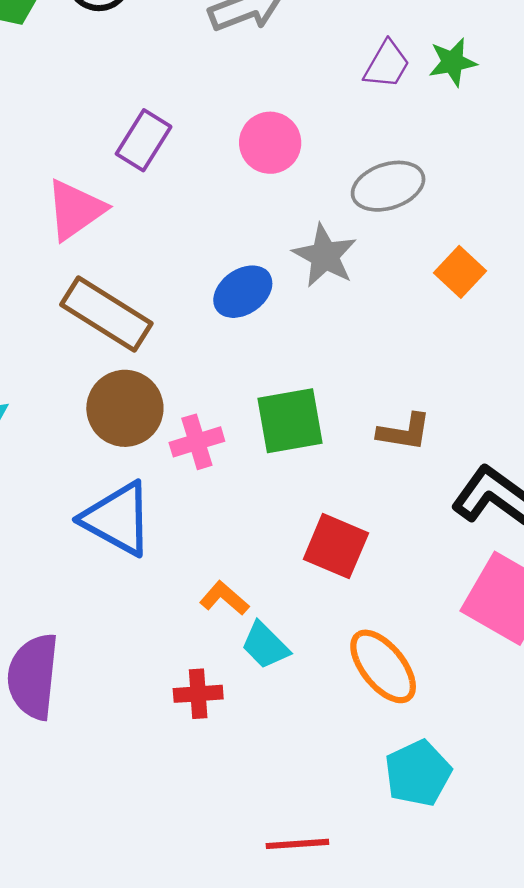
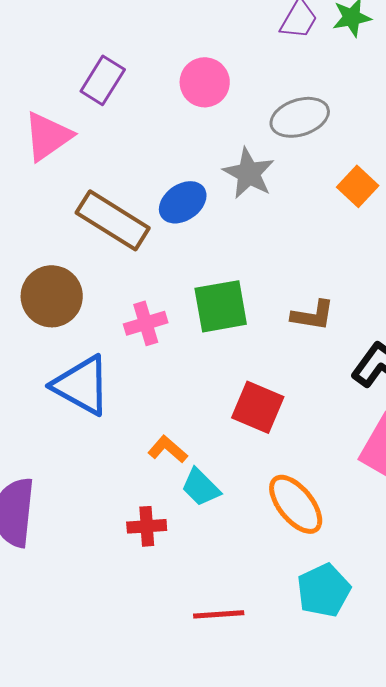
brown rectangle: (106, 314) -> (113, 220), moved
brown circle: (125, 408) -> (52, 296), moved
red line: (297, 844) -> (219, 614), moved

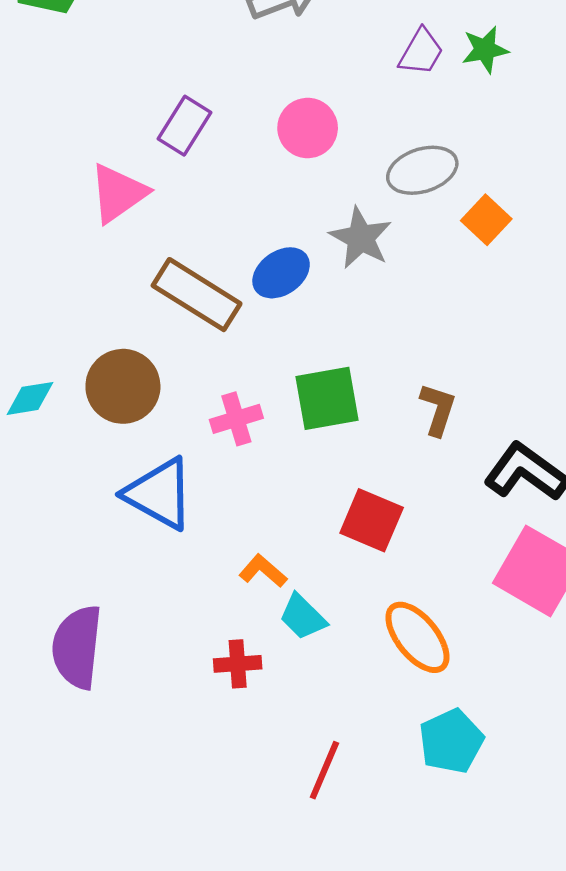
orange square: (358, 186) -> (486, 220), moved
brown L-shape: (313, 315) -> (438, 409), turned -81
red line: (219, 614) -> (324, 770), turned -63

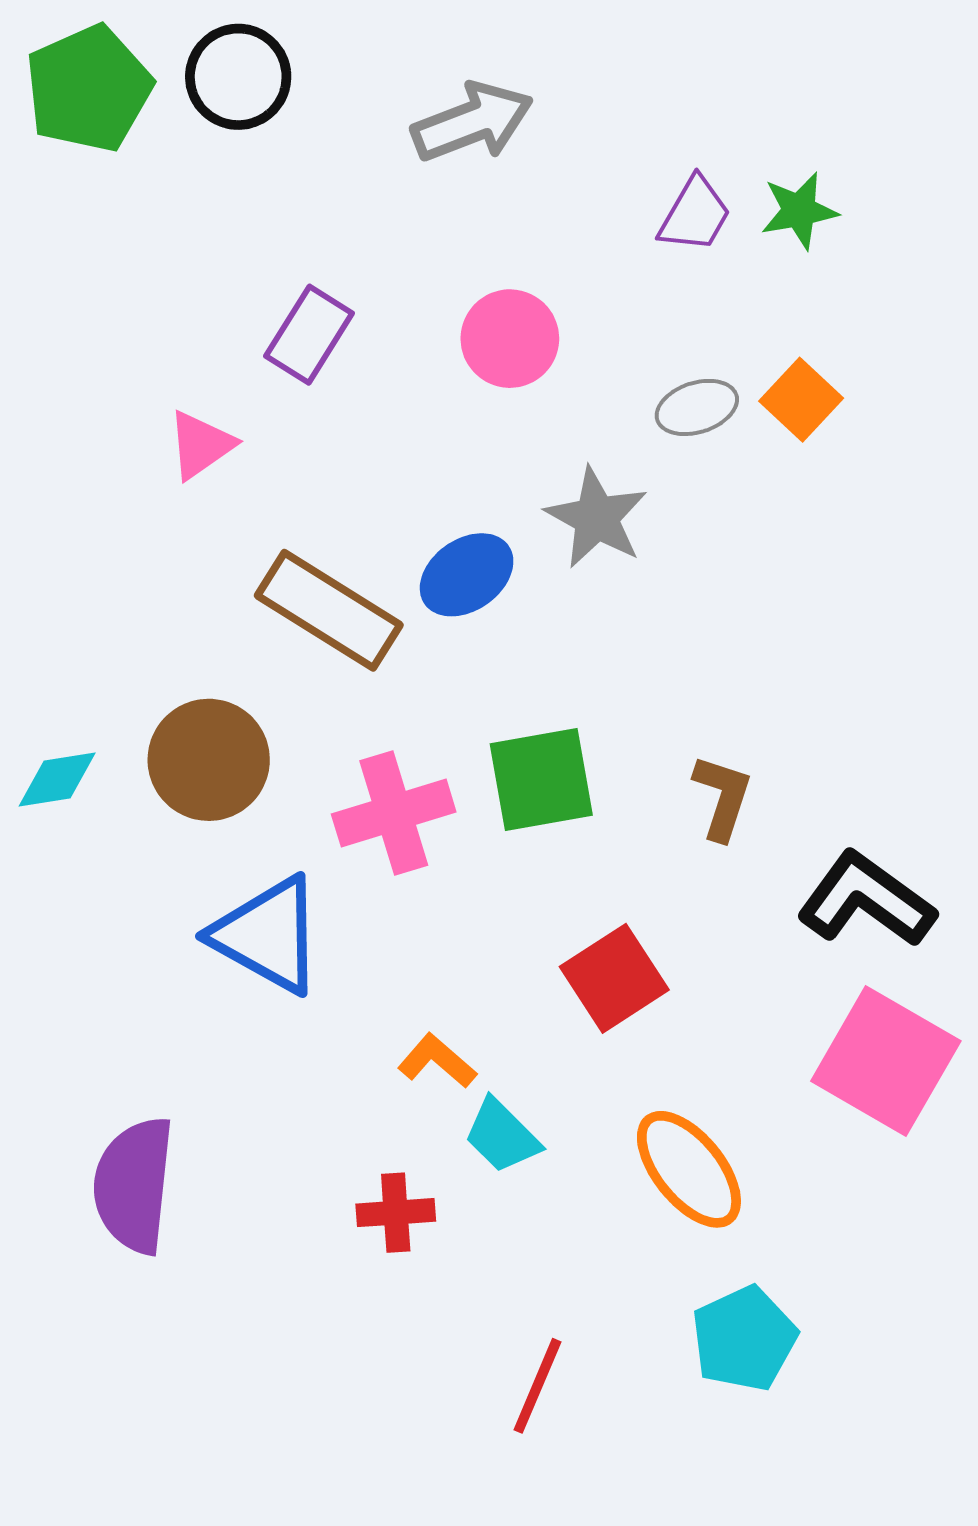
gray ellipse: (422, 170) -> (697, 407), size x0.7
pink triangle: (118, 193) -> (201, 445), size x0.7
orange square: (486, 220) -> (801, 400), moved
pink cross: (236, 419) -> (394, 813), size x1.4
red square: (372, 520) -> (614, 978), turned 34

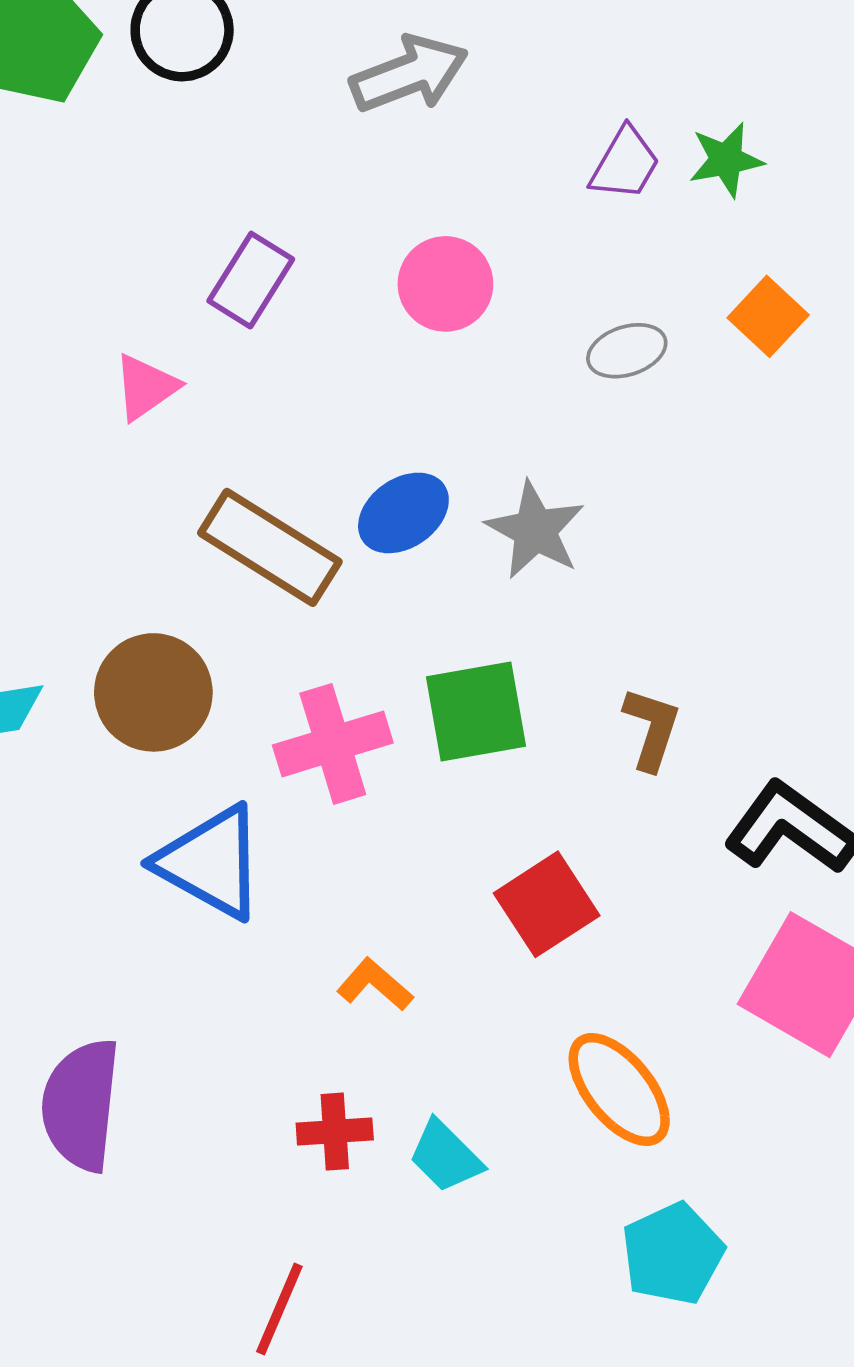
orange square: (801, 400) -> (768, 316), moved
gray star: (596, 518) -> (535, 530), moved
cyan trapezoid: (502, 1136) -> (445, 1156), moved
red line: (537, 1386) -> (279, 1309), moved

